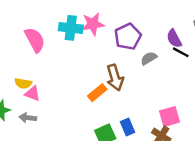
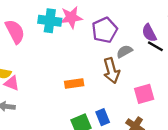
brown arrow: (115, 78) -> (111, 71), moved
orange rectangle: (97, 93) -> (74, 84), turned 30
pink square: (169, 117) -> (144, 94), moved

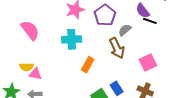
cyan cross: (50, 21) -> (72, 39), moved
orange rectangle: (74, 84) -> (88, 65), turned -42

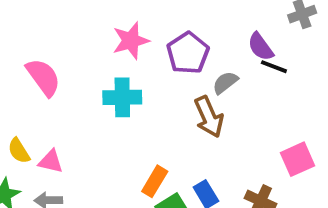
pink square: (148, 62) -> (297, 159), moved
orange rectangle: (88, 65) -> (155, 181), moved
yellow semicircle: (26, 67) -> (19, 151), moved, turned 56

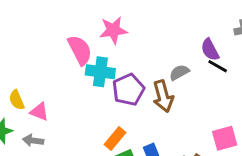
purple pentagon: (188, 53) -> (128, 90), moved
pink semicircle: (43, 77) -> (80, 50), moved

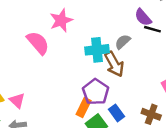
cyan cross: (100, 72) -> (97, 50), moved
purple pentagon: (128, 90) -> (96, 92), moved
pink triangle: (39, 112) -> (17, 101), turned 35

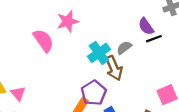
black line: (152, 29) -> (154, 39), turned -42
cyan cross: (97, 50) -> (99, 53), turned -35

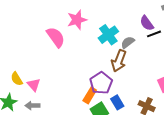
cyan cross: (99, 53) -> (108, 35), moved
brown arrow: (114, 68) -> (119, 61), turned 45

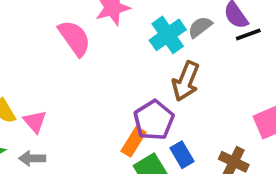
gray semicircle: (128, 42) -> (200, 27), moved

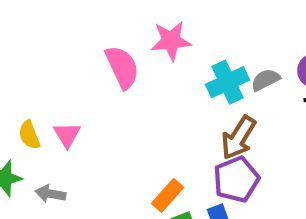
purple pentagon: (154, 120) -> (236, 179), moved
pink triangle: (35, 122) -> (67, 135), moved

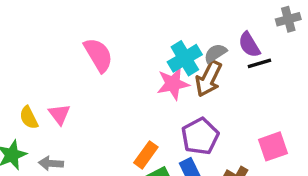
pink star: (171, 41) -> (173, 84), moved
brown arrow: (238, 138) -> (209, 79), moved

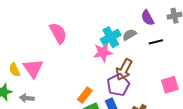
purple semicircle: (249, 45) -> (148, 18), moved
brown arrow: (209, 79) -> (124, 70), moved
pink triangle: (59, 114) -> (33, 68), size x1.5
pink square: (273, 146) -> (170, 85), moved

